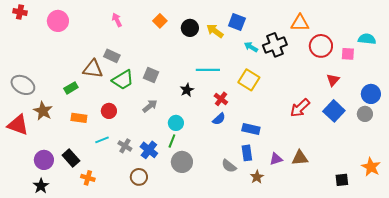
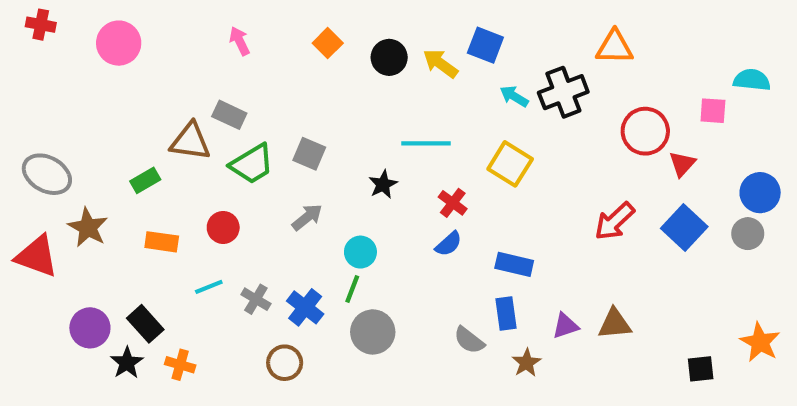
red circle: (321, 46) -> (645, 131), moved
black star: (41, 186) -> (127, 363), moved

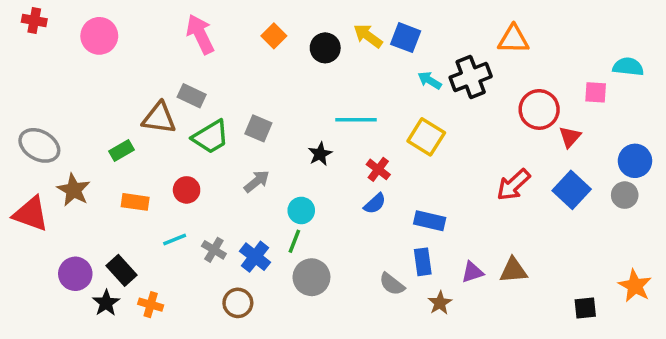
pink arrow: (240, 41) -> (200, 34), size x1.6
yellow arrow: (440, 64) -> (368, 36), moved

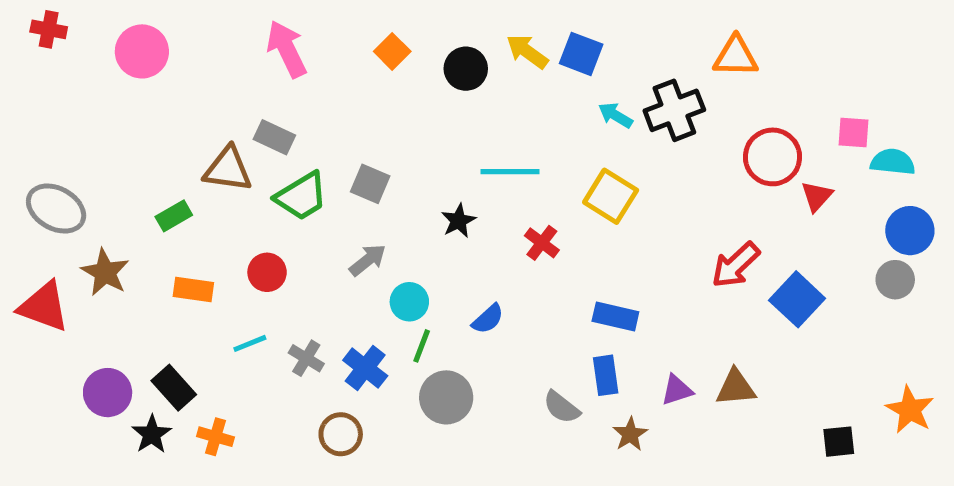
cyan semicircle: (628, 67) -> (893, 162), moved
blue square: (572, 190) -> (797, 299), moved
blue semicircle: (375, 204) -> (488, 319), moved
cyan circle: (301, 210) -> (409, 302), moved

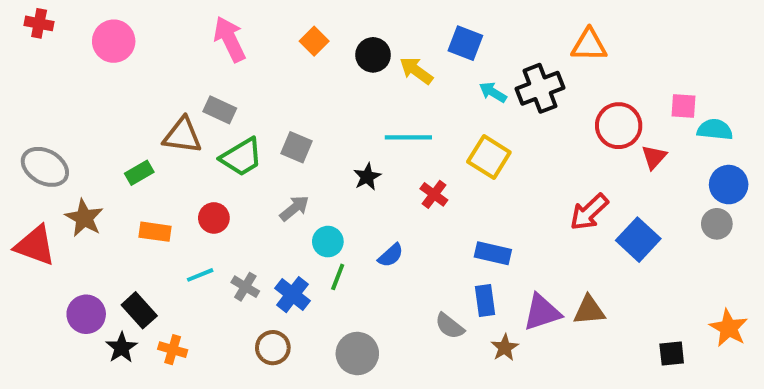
yellow arrow: (527, 51) -> (416, 71), moved
purple triangle: (677, 390) -> (542, 312), size x1.5
gray circle: (446, 397) -> (357, 354), moved

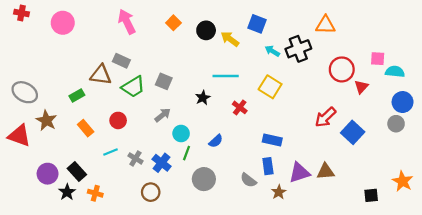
orange rectangle: (155, 232) -> (86, 128), turned 42
gray circle: (357, 354) -> (204, 179), moved

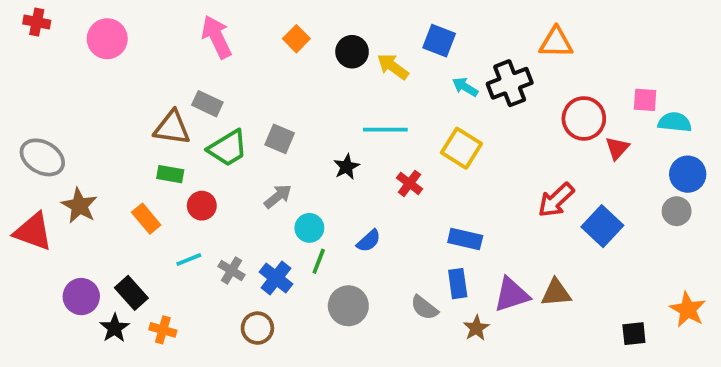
green rectangle: (77, 95) -> (170, 174), moved, turned 40

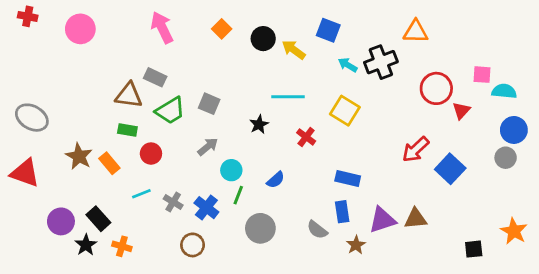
brown star: (79, 206) -> (79, 156), moved

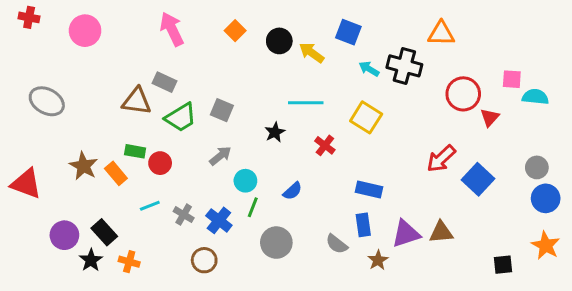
black cross: (381, 62) -> (404, 66), turned 36
gray ellipse: (32, 118) -> (47, 101), moved
green rectangle: (127, 130) -> (135, 151), moved
blue circle: (514, 130) -> (546, 198), moved

